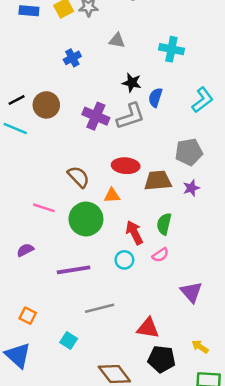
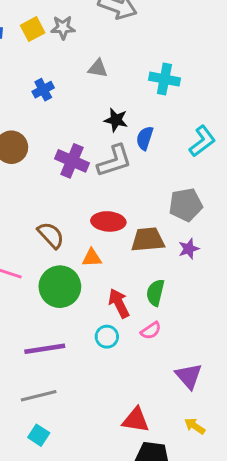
gray line: (100, 308) -> (39, 396), moved
yellow arrow: (200, 347) -> (195, 426), moved

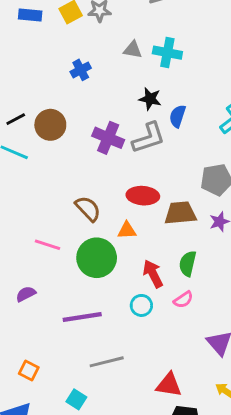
cyan cross: (164, 79) -> (167, 53), moved
gray line: (39, 396) -> (107, 362), moved

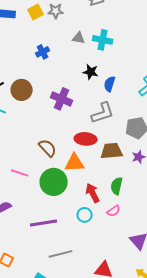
gray L-shape: (149, 138) -> (103, 113), moved
orange triangle: (127, 230) -> (75, 163), size x1.5

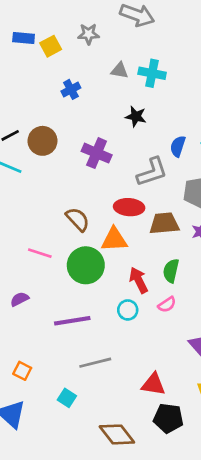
yellow square: (36, 12) -> (51, 46), moved
blue semicircle: (110, 84) -> (178, 146), moved

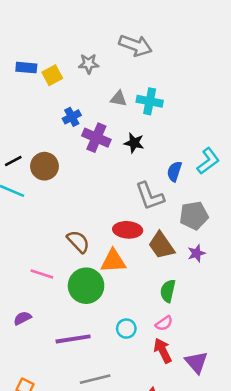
purple cross: (97, 153) -> (96, 138), moved
gray L-shape: (152, 172) -> (150, 196), turned 88
brown trapezoid: (164, 223) -> (161, 245), turned -120
red arrow: (139, 280) -> (163, 351), moved

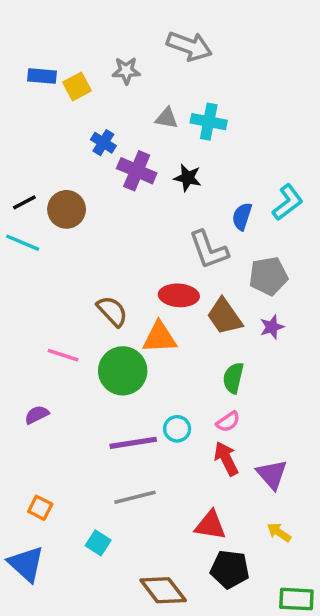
blue cross: (72, 117) -> (103, 143), turned -30
purple line: (73, 339) -> (133, 443), moved

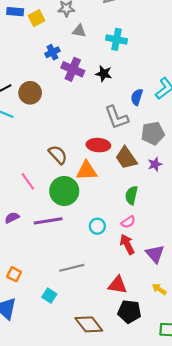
gray triangle: (167, 118) -> (79, 31), moved
blue cross: (103, 143) -> (52, 52), turned 32
pink line: (63, 355) -> (28, 181), turned 36
purple line: (133, 443) -> (48, 221), moved

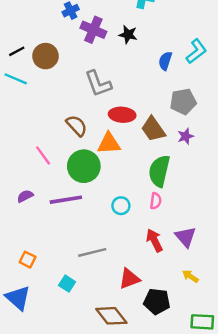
gray L-shape: (117, 117) -> (98, 84), moved
green semicircle: (131, 195) -> (159, 171), size x1.5
pink semicircle: (128, 222) -> (156, 201), turned -48
red arrow: (127, 244) -> (154, 240), moved
red triangle: (118, 285) -> (129, 279), moved, turned -30

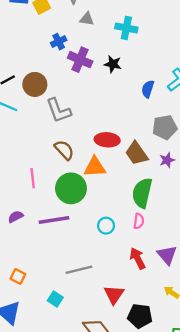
gray L-shape: (98, 84) -> (59, 110), moved
pink line: (43, 155) -> (33, 178), turned 30
red triangle: (129, 279) -> (114, 295), turned -35

